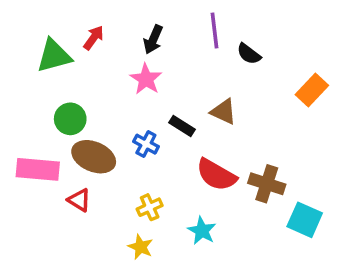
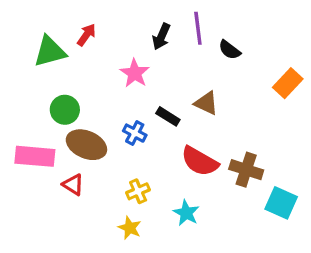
black arrow: (153, 39) -> (161, 37), moved

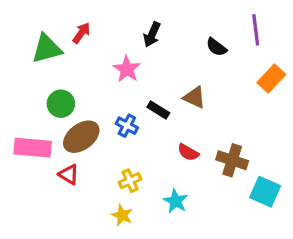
purple line: (198, 28) -> (256, 30), moved
brown ellipse: (86, 145) -> (81, 137), turned -60
red semicircle: (200, 161) -> (188, 152), size x0.6

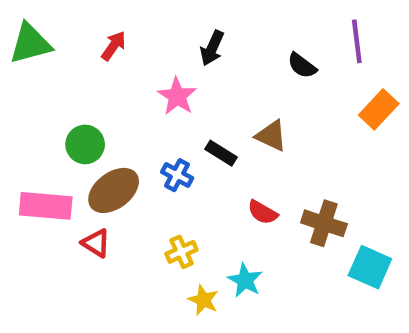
green triangle: (47, 49) -> (30, 44), moved
yellow star: (122, 215) -> (203, 300), moved

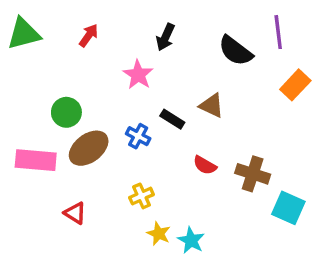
black semicircle: (302, 66) -> (236, 51), size x1.5
red triangle: (96, 243) -> (75, 213), moved
cyan star: (245, 280) -> (191, 240), moved

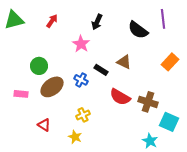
orange rectangle: (295, 85) -> (170, 62), moved
pink rectangle: (36, 160) -> (21, 94), size x0.6
red semicircle: (205, 165) -> (120, 97), size x1.5
yellow star: (159, 234) -> (75, 137), moved
cyan star: (191, 240) -> (150, 141), moved

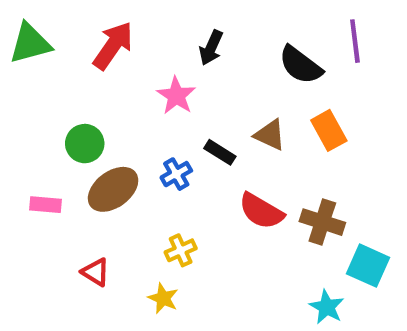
red arrow: (52, 21) -> (113, 45), size x1.6
orange rectangle: (170, 62) -> (329, 130), moved, turned -72
blue cross: (81, 80) -> (176, 174), turned 32

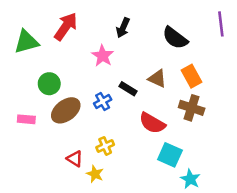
purple line: (355, 41) -> (221, 24), moved
green triangle: (30, 43) -> (26, 42), moved
brown cross: (322, 222) -> (192, 108), moved
cyan square: (368, 266) -> (170, 155), moved
red triangle: (96, 272) -> (75, 159), moved

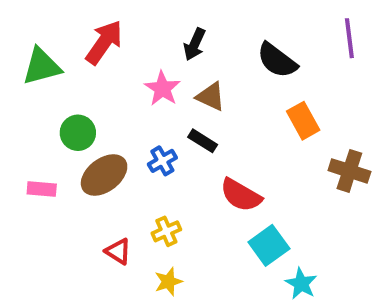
brown triangle: (157, 79) -> (211, 97), moved
brown cross: (192, 108) -> (349, 171), moved
cyan square: (170, 155) -> (269, 245), turned 30
yellow star: (95, 174) -> (168, 282), moved, turned 30

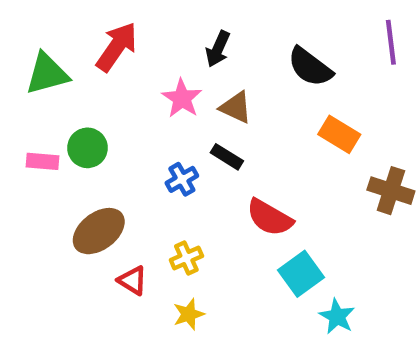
orange rectangle: (303, 121) -> (339, 134), turned -30
brown ellipse: (104, 175) -> (99, 231), moved
pink rectangle: (42, 189) -> (43, 161), moved

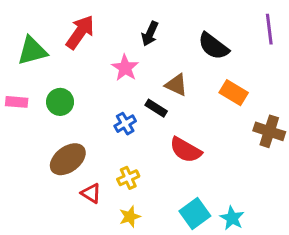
brown triangle: (236, 107) -> (176, 85), moved
pink rectangle: (43, 161) -> (17, 102), moved
cyan square: (301, 274) -> (195, 213), moved

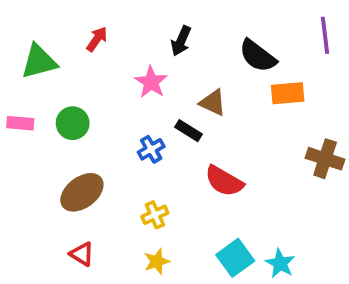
red arrow: (80, 32) -> (97, 39), size x0.6
orange rectangle: (234, 93) -> (288, 93), moved, turned -36
red triangle: (91, 193) -> (82, 254), moved

